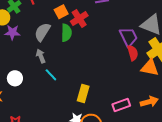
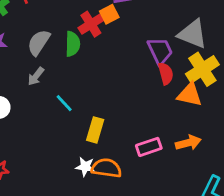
orange square: (61, 12) -> (109, 14), moved
gray arrow: (41, 56) -> (36, 76), turned -120
cyan line: (51, 75) -> (64, 103), moved

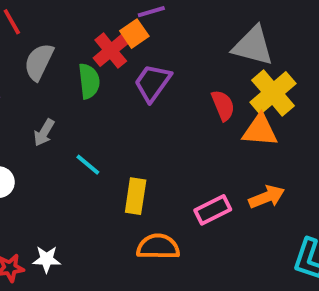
gray semicircle: (39, 42) -> (39, 62), moved
purple trapezoid: (160, 51) -> (153, 83), moved, turned -112
white star: (85, 167) -> (47, 259), moved

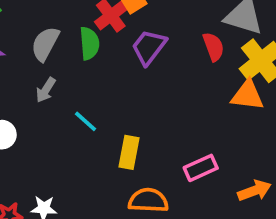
gray semicircle: (39, 62) -> (45, 44), moved
red semicircle: (223, 105) -> (213, 47), moved
orange arrow: (267, 197) -> (254, 191), moved

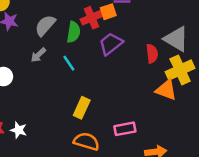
cyan line: (86, 121) -> (69, 63), moved

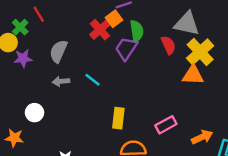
green semicircle: (73, 32) -> (137, 31), moved
gray arrow: (38, 55) -> (61, 81), turned 56

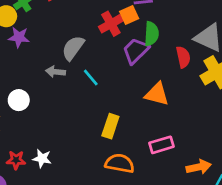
gray semicircle: (58, 51) -> (73, 48), moved
orange triangle: (193, 75) -> (157, 94), moved

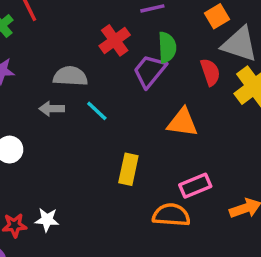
orange square: (129, 15) -> (217, 16), moved
gray semicircle: (73, 48) -> (70, 76), turned 64
orange semicircle: (120, 163) -> (171, 215), moved

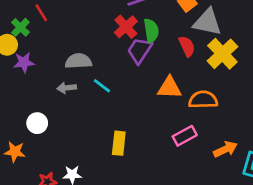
red cross: (115, 40) -> (126, 27), moved
yellow rectangle: (128, 169) -> (119, 143), moved
orange semicircle: (171, 215) -> (203, 100), moved

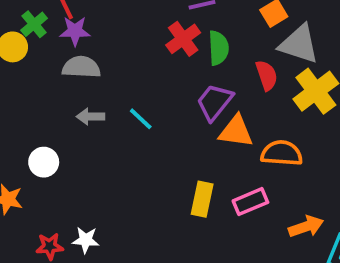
purple trapezoid: (140, 50) -> (215, 102), moved
gray semicircle: (78, 61) -> (81, 67), moved
purple star: (24, 62) -> (75, 31), moved
yellow rectangle: (119, 143) -> (202, 199), moved

